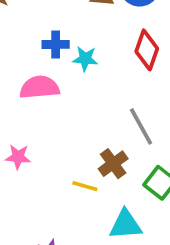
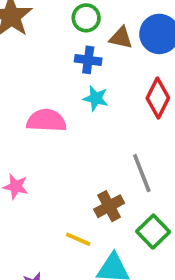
blue cross: (56, 44) -> (88, 60), moved
yellow line: (85, 186) -> (78, 239), moved

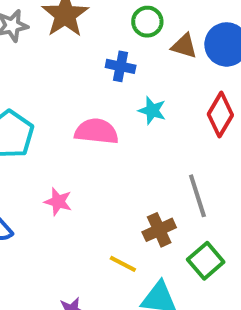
blue cross: (88, 60) -> (121, 66), moved

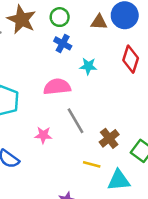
green circle: (147, 22) -> (60, 17), moved
blue cross: (121, 66) -> (63, 43), turned 30
gray line: (197, 196) -> (76, 121), moved

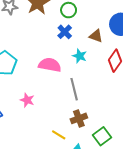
brown triangle: (99, 22) -> (96, 36), moved
gray line: (76, 121) -> (74, 89), moved

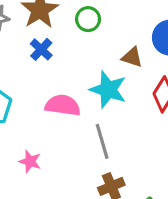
blue cross: (65, 32) -> (41, 49), moved
cyan star: (80, 56) -> (108, 90), size x1.6

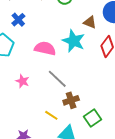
blue cross: (41, 49) -> (18, 20), moved
gray line: (102, 141) -> (57, 79), moved, turned -35

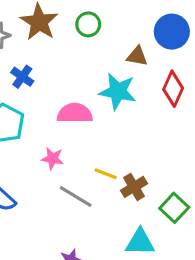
gray line: (57, 79) -> (76, 196), moved
pink star: (22, 81) -> (53, 158), moved
yellow line: (51, 115) -> (106, 174), moved

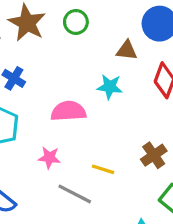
cyan star: (118, 91) -> (110, 87), size x0.7
brown cross: (134, 187) -> (154, 155), moved

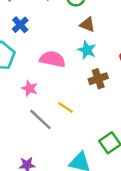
brown triangle: (127, 50) -> (87, 24), moved
brown cross: (154, 155) -> (98, 79), moved

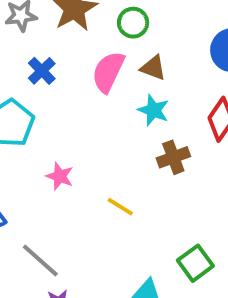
pink semicircle: (53, 59) -> (108, 72), moved, turned -75
gray line: (40, 119) -> (40, 260), moved

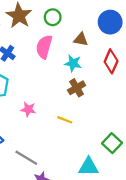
brown triangle: (153, 68) -> (81, 39), moved
brown cross: (173, 157) -> (77, 88), moved

